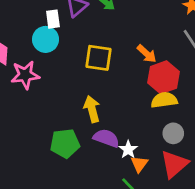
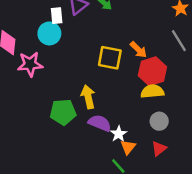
yellow square: (98, 58) -> (110, 58), moved
green pentagon: (65, 143) -> (63, 112), moved
red triangle: (174, 164) -> (159, 149), size x0.6

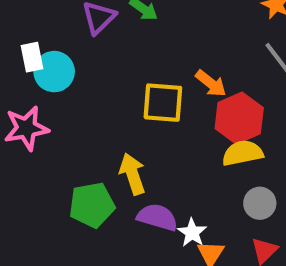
white rectangle: (57, 16) -> (32, 57), moved

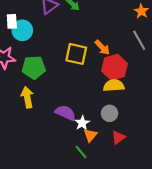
yellow arrow: (132, 174) -> (27, 97), moved
gray circle: (260, 203) -> (109, 113), moved
green pentagon: (92, 205) -> (34, 67), moved

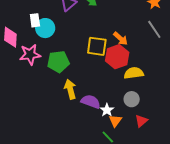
red hexagon: (114, 67) -> (117, 57), moved
yellow arrow: (27, 97) -> (70, 89), moved

